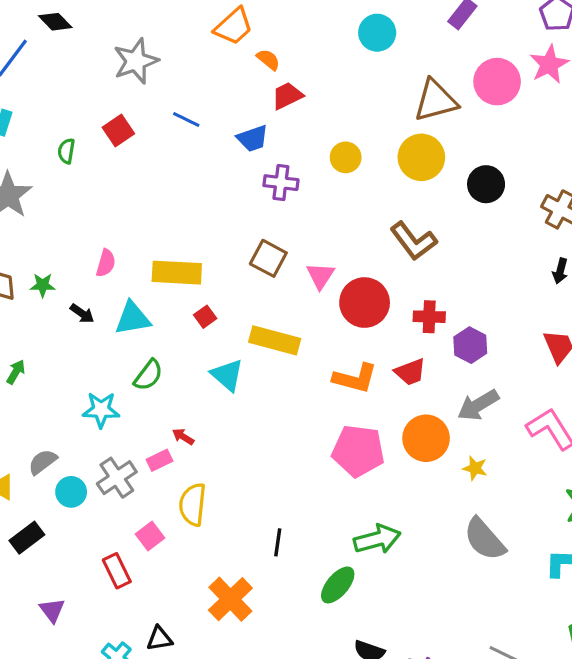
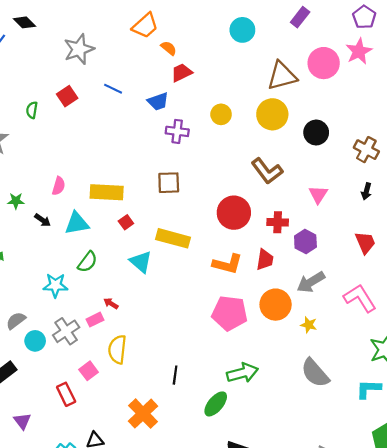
brown square: (268, 258) -> (169, 183), turned -30
pink triangle: (320, 276) -> (318, 194), moved
red trapezoid: (410, 372) -> (265, 260), turned -60

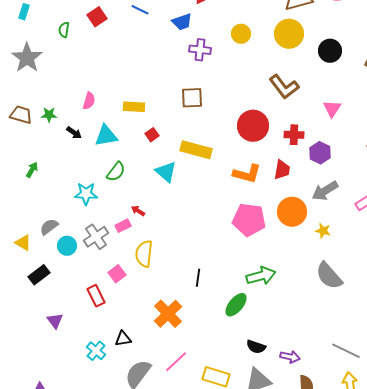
yellow rectangle: (107, 192) -> (134, 107), size x0.7

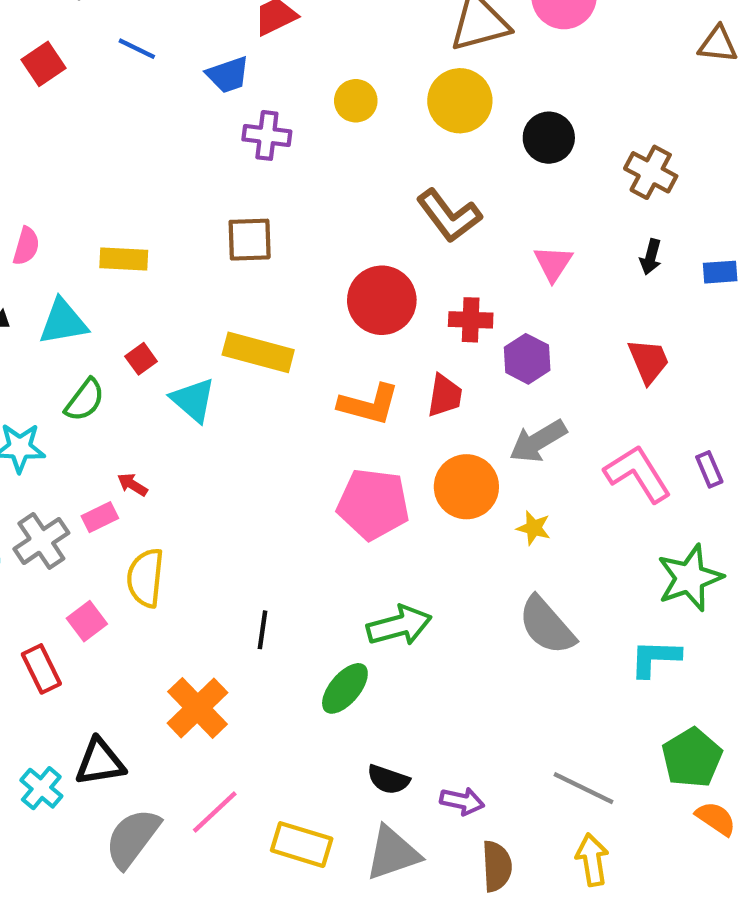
red square: (152, 135) -> (141, 359), moved
black triangle: (123, 339) -> (100, 762), size x1.4

